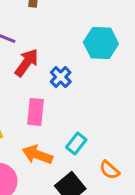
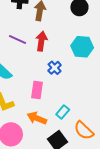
red arrow: (27, 63) -> (41, 41), moved, turned -30
orange semicircle: (110, 170) -> (84, 130), size x1.5

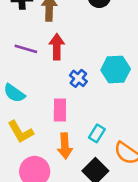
cyan hexagon: (82, 47) -> (116, 70), moved
orange arrow: (37, 118) -> (65, 146), turned -108

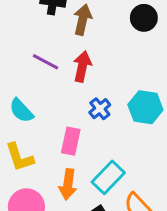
cyan rectangle: (97, 133) -> (108, 177), size x1.5

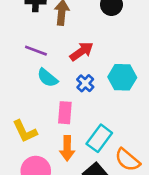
red arrow: (82, 67) -> (82, 51), moved, turned 50
cyan semicircle: (21, 111) -> (47, 78), moved

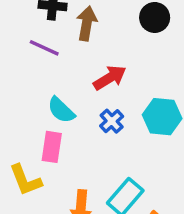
purple line: (36, 51) -> (44, 48), moved
pink rectangle: (65, 113) -> (52, 147), moved

